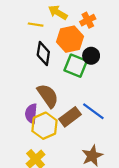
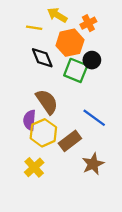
black diamond: (43, 54) -> (42, 58), turned -30
brown rectangle: (70, 117) -> (70, 141), moved

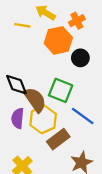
black diamond: (42, 58) -> (16, 85), moved
green square: (76, 70) -> (61, 90), moved
yellow hexagon: (43, 133) -> (43, 119), moved

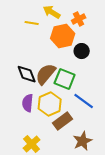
brown semicircle: (35, 100) -> (46, 74), moved, turned -105

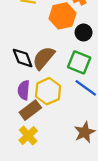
green square: (65, 79) -> (79, 62), moved
brown rectangle: (63, 121) -> (30, 110), moved

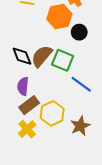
green square: (79, 62) -> (63, 60), moved
yellow hexagon: (48, 91) -> (52, 113), moved

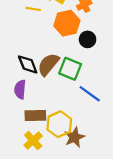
purple semicircle: (23, 86) -> (20, 89), moved
brown rectangle: (29, 105) -> (35, 116), turned 36
brown star: (80, 126) -> (74, 137), moved

